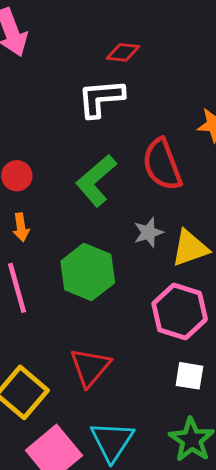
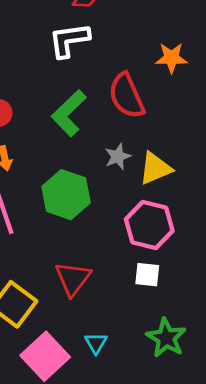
white square: (189, 376) -> (147, 275), moved
cyan triangle: (112, 441) -> (96, 343), size x0.6

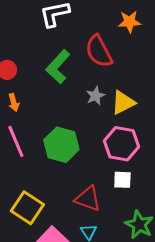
green hexagon: (66, 195) -> (61, 145), moved
red triangle: (73, 279) -> (88, 199), moved, turned -44

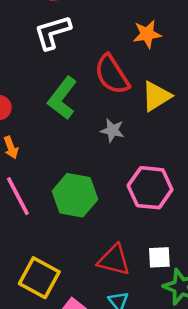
gray star: (95, 96) -> (112, 130), turned -30
yellow triangle: (123, 102) -> (156, 96), moved
white square: (122, 180) -> (159, 257), moved

